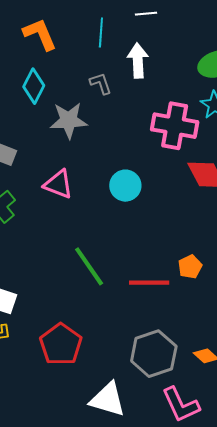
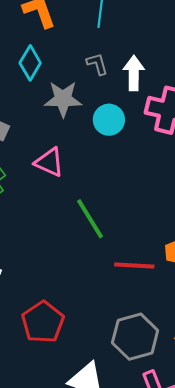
white arrow: (138, 61) -> (134, 73), moved
cyan circle: (125, 186) -> (109, 120), moved
green line: (89, 266) -> (90, 219), moved

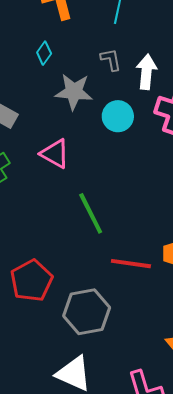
cyan diamond: (30, 63) -> (44, 53), size x0.7
red pentagon: (43, 322) -> (32, 281), moved
gray hexagon: (135, 337) -> (87, 312), moved

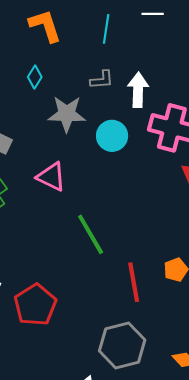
gray L-shape: (111, 60) -> (102, 80), turned 100
red line: (131, 264) -> (134, 282), turned 75
gray hexagon: (87, 312) -> (122, 345), moved

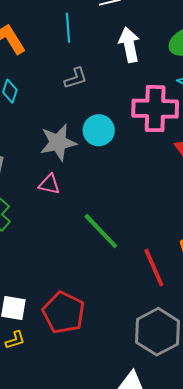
white arrow: (138, 90) -> (129, 45), moved
gray star: (67, 114) -> (58, 142), moved
pink triangle: (51, 177) -> (49, 184), size x0.7

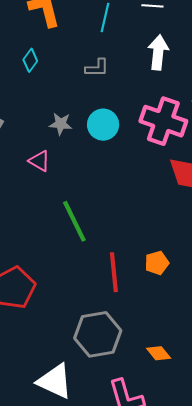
gray star: (58, 142) -> (61, 124), size x0.6

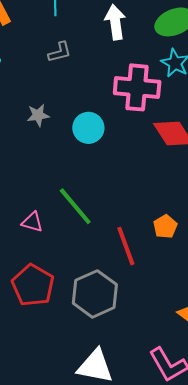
cyan circle: (103, 125) -> (88, 128), moved
pink triangle: (39, 161) -> (32, 222), moved
gray hexagon: (98, 334) -> (95, 294), moved

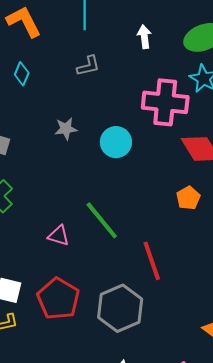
white arrow: (115, 22) -> (144, 37), size x0.7
orange pentagon: (165, 227) -> (188, 198), moved

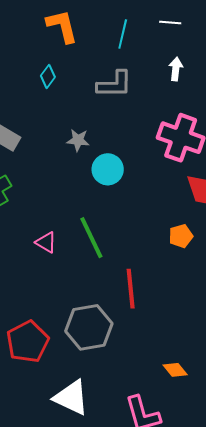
gray L-shape: (88, 66) -> (114, 84), size x1.5
cyan circle: (116, 142) -> (108, 169), moved
red pentagon: (58, 299) -> (28, 342), moved

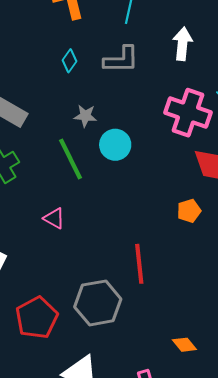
white arrow: (176, 69) -> (182, 44), size x1.4
cyan diamond: (48, 76) -> (70, 61), moved
green line: (91, 238) -> (70, 159), moved

